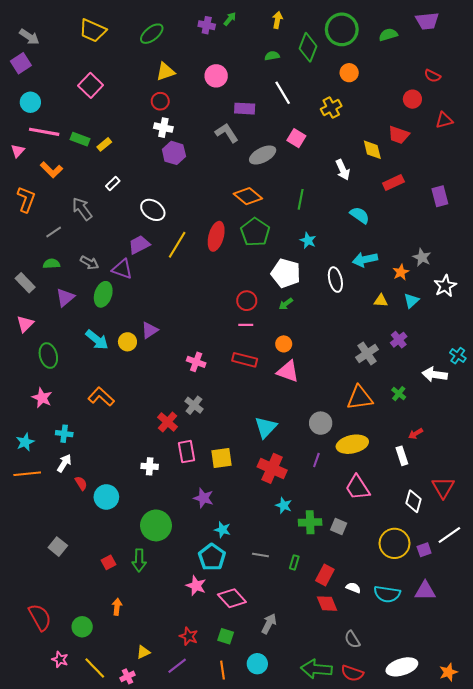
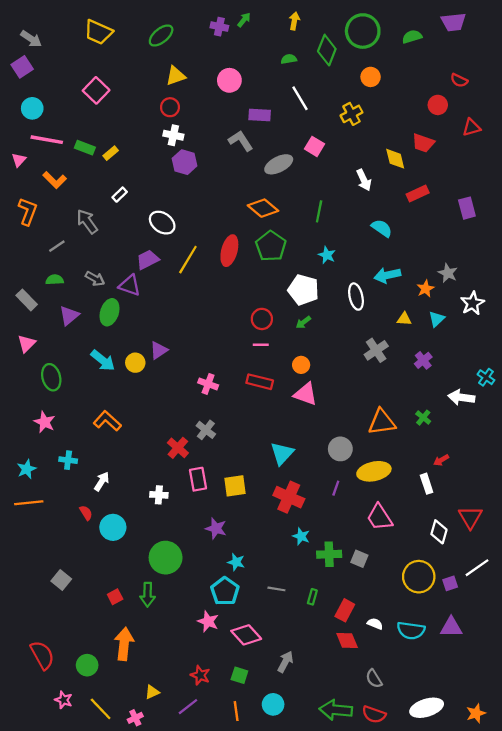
gray cross: (367, 353) -> (376, 350), moved
white arrow: (64, 463) -> (102, 481), moved
orange arrow: (117, 607) -> (124, 644), size x1.8

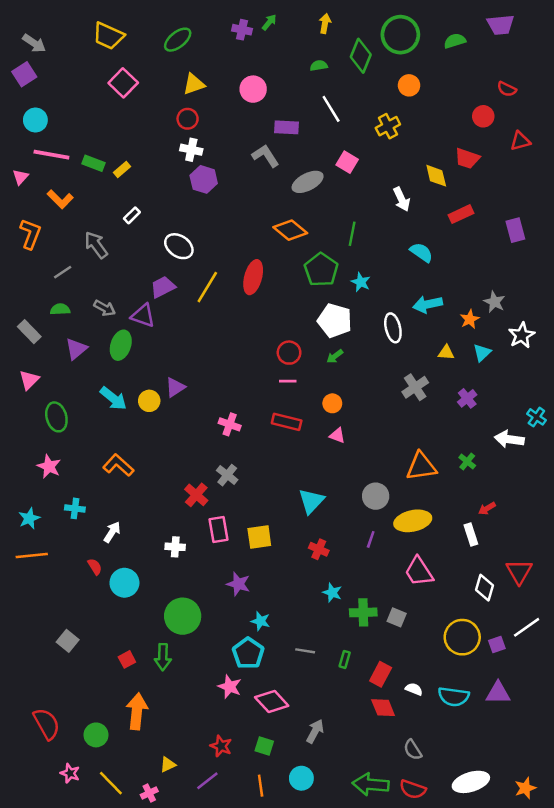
pink square: (96, 90) -> (123, 83), moved
green pentagon: (271, 246) -> (321, 270), moved
pink triangle: (306, 394) -> (337, 435), size x0.6
red cross: (289, 497) -> (319, 549), size x0.6

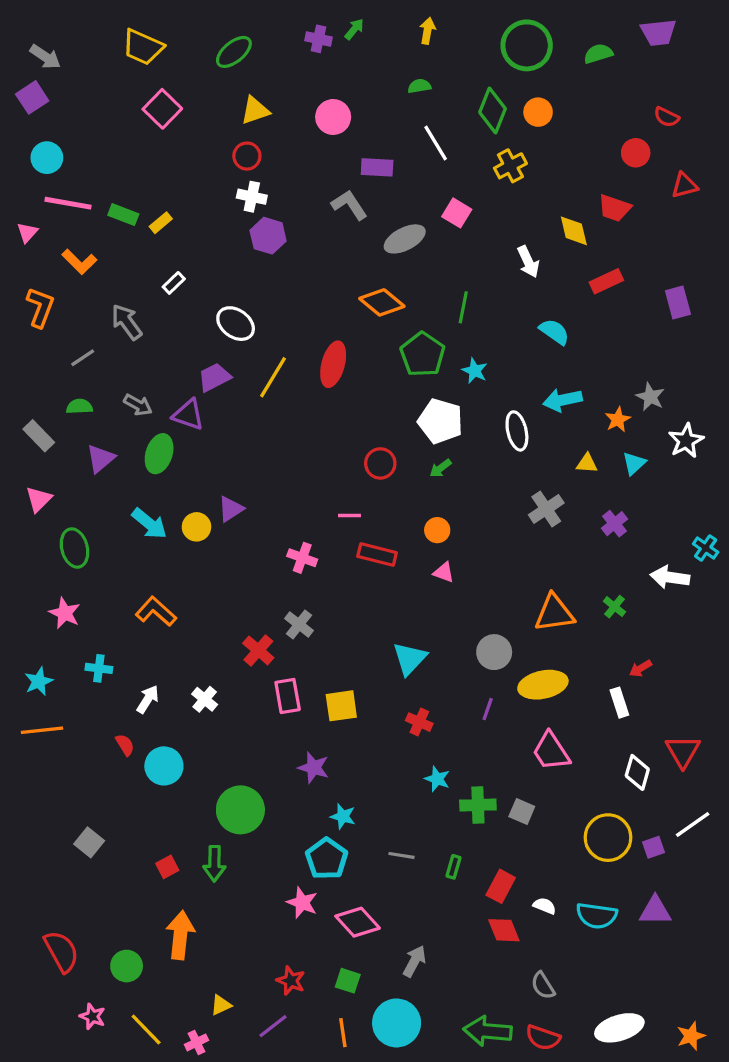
green diamond: (361, 56) -> (493, 110), moved
pink line: (288, 381) -> (349, 515), moved
white cross: (175, 547) -> (205, 699), moved, turned 36
cyan circle: (301, 778) -> (397, 1023), size x1.5

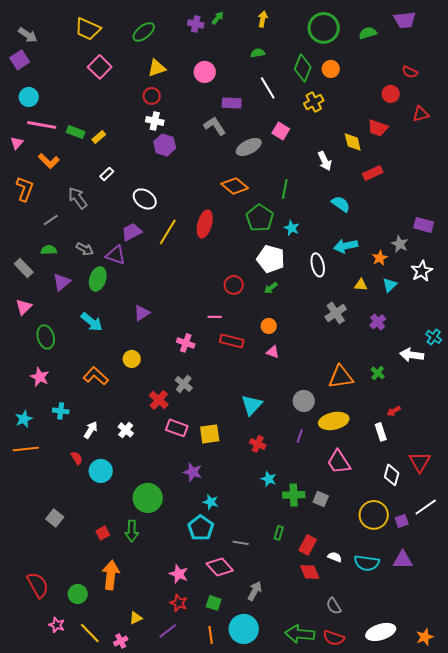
purple rectangle: (678, 302) -> (424, 225), moved, turned -60
yellow circle: (196, 527) -> (132, 359), moved
pink rectangle: (288, 696) -> (177, 428), turned -60
gray line: (401, 855) -> (241, 543), moved
pink star: (302, 903) -> (179, 574), moved

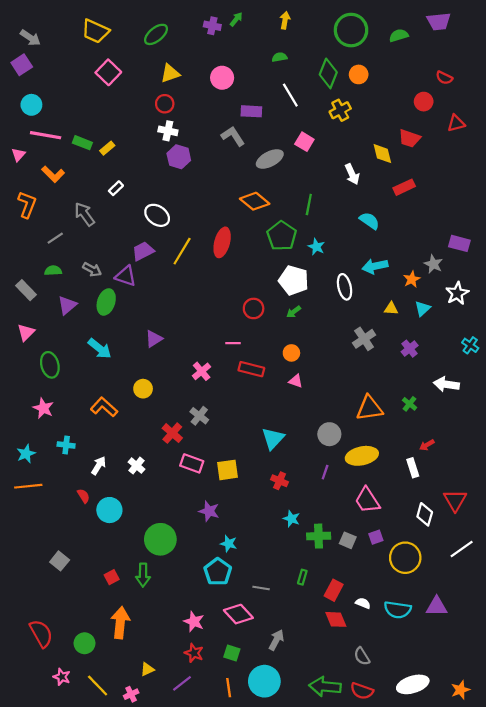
cyan cross: (434, 337) -> (470, 345), moved
pink cross: (186, 343) -> (202, 371), turned 30
purple square: (402, 521) -> (376, 537), moved

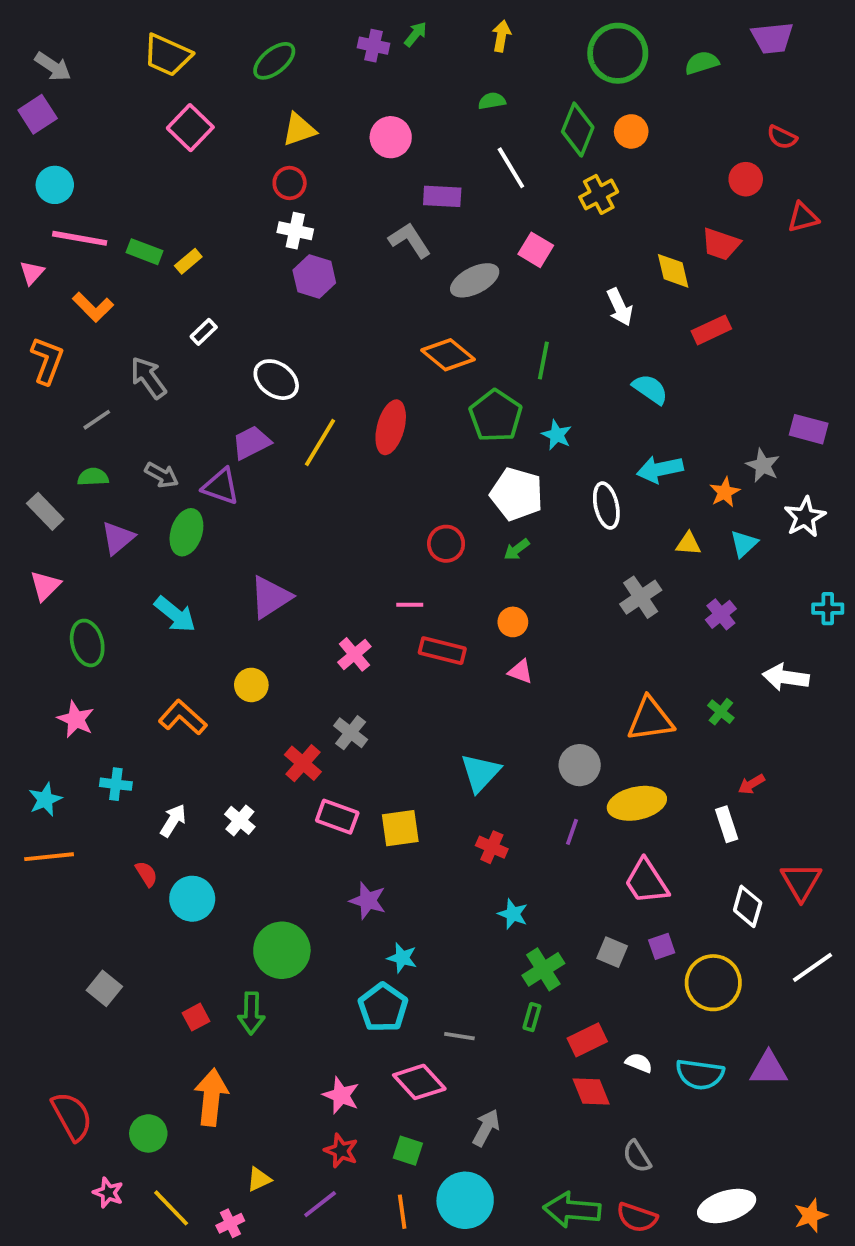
purple triangle: (154, 339) -> (270, 597), size x1.4
cyan cross: (470, 345) -> (828, 609), turned -35
green cross: (319, 536) -> (543, 969), moved, turned -30
red rectangle: (334, 590) -> (587, 1040), turned 36

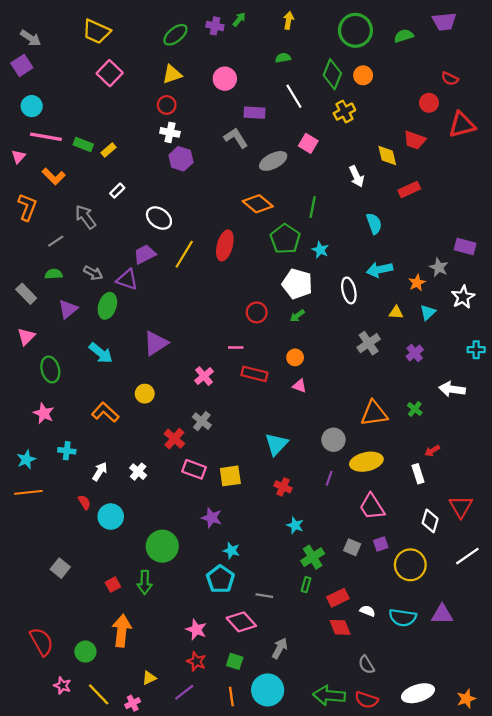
green ellipse: (274, 61) -> (175, 35), moved
red triangle: (803, 217) -> (462, 125), size x1.5
cyan semicircle: (650, 389) -> (374, 224), turned 35

